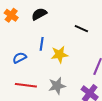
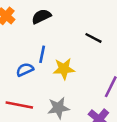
blue semicircle: (20, 58) -> (25, 70), moved

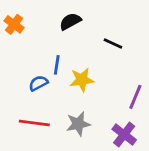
black semicircle: (41, 16) -> (70, 21), moved

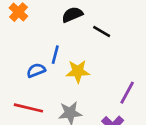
black line: (113, 44) -> (102, 31), moved

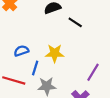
blue line: (55, 55) -> (35, 68), moved

